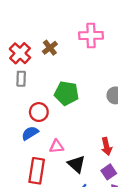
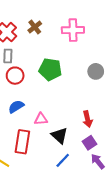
pink cross: (91, 36) -> (73, 30), moved
red circle: (39, 112) -> (15, 76), moved

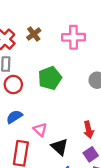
green pentagon: (50, 69) -> (50, 78), turned -30
pink triangle: (41, 119) -> (40, 130), turned 48

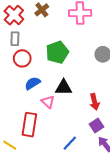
blue semicircle: (14, 117) -> (33, 83), moved
black triangle: (60, 147) -> (64, 87), moved, turned -42

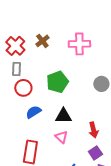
pink triangle: (48, 102) -> (61, 137), moved

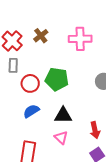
green pentagon: (57, 82) -> (57, 79), turned 30
red circle: (23, 88) -> (30, 83), moved

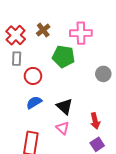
green pentagon: (57, 79) -> (64, 57), moved
black triangle: (63, 115) -> (65, 107), turned 42

